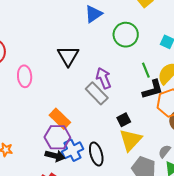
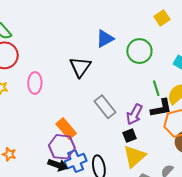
blue triangle: (93, 14) -> (105, 39), moved
purple arrow: (104, 78) -> (134, 114), moved, turned -135

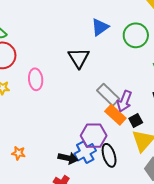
purple arrow: (134, 114) -> (124, 101), moved
orange rectangle: (66, 129) -> (115, 115), moved
purple hexagon: (62, 147) -> (94, 136), moved

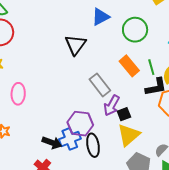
pink ellipse: (36, 79) -> (18, 94), moved
purple arrow: (124, 101) -> (112, 106), moved
orange rectangle: (115, 115) -> (129, 66), moved

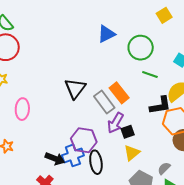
black triangle: (75, 45) -> (75, 88), moved
orange rectangle: (129, 66) -> (119, 93), moved
green line: (151, 67) -> (150, 74), moved, turned -56
yellow triangle: (129, 135) -> (132, 153), size x0.7

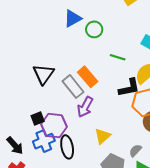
green circle: (141, 48) -> (94, 29), moved, size x0.7
black square: (128, 132) -> (38, 118), moved
black arrow: (55, 159) -> (15, 146), moved, turned 30

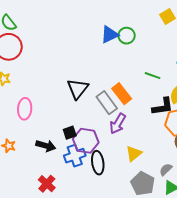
green circle: (94, 29) -> (127, 36), moved
black arrow: (15, 146) -> (46, 146), moved, turned -36

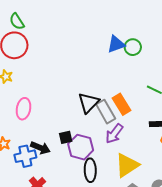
black triangle: (78, 89) -> (89, 103), moved
yellow triangle: (134, 154) -> (127, 165), size x1.5
blue cross: (75, 156) -> (25, 156), moved

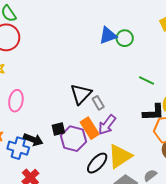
orange rectangle: (122, 104) -> (90, 128), moved
gray rectangle: (106, 112) -> (98, 103), size x0.6
blue cross: (25, 156) -> (18, 148), turned 30
black ellipse: (90, 170) -> (97, 163), moved, turned 45

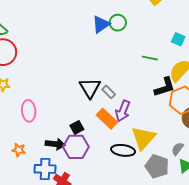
purple hexagon: (73, 139) -> (76, 147), moved
blue cross: (18, 148) -> (45, 169), moved
black ellipse: (97, 163) -> (123, 150), turned 70

